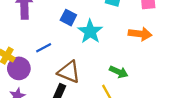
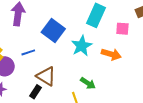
blue square: (68, 18) -> (53, 31), size x1.6
cyan star: (90, 32) -> (82, 46), moved

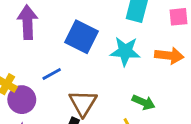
cyan star: (82, 46) -> (125, 51), turned -30
brown triangle: (46, 76) -> (83, 103), turned 40

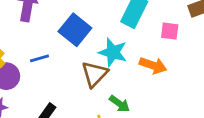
brown triangle: (83, 103) -> (95, 74), moved

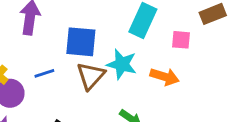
blue square: (75, 30) -> (81, 42), turned -32
brown triangle: (95, 74) -> (91, 76), moved

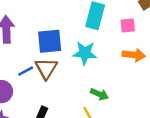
brown triangle: (91, 76) -> (46, 68), moved
orange arrow: (165, 77) -> (134, 55), moved

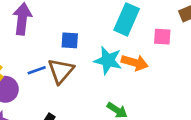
blue square: (50, 41) -> (70, 40), size x0.6
orange arrow: (134, 55) -> (135, 63), moved

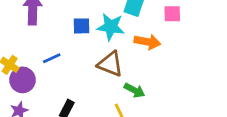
cyan star: (108, 60) -> (111, 27), moved
brown triangle: (61, 71) -> (110, 64), moved, turned -44

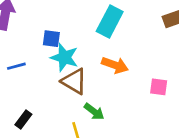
pink square: (172, 14) -> (159, 87), moved
cyan star: (111, 27) -> (64, 57), moved

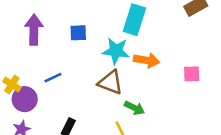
blue square: (51, 39) -> (78, 33), moved
cyan star: (64, 57) -> (116, 51), moved

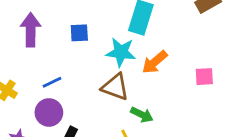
orange arrow: (146, 60) -> (155, 62), turned 130
purple circle: (25, 99) -> (49, 112), moved

